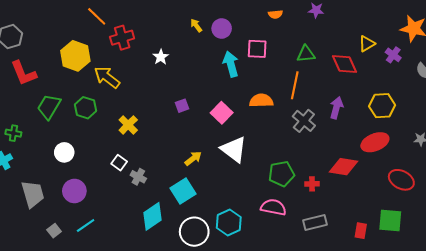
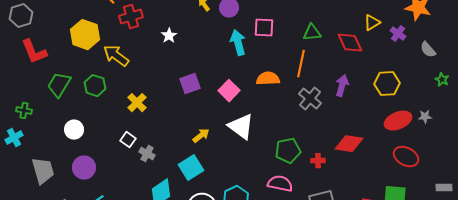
purple square: (182, 106) -> (190, 84), size x1.5
red ellipse: (375, 142) -> (398, 121), moved

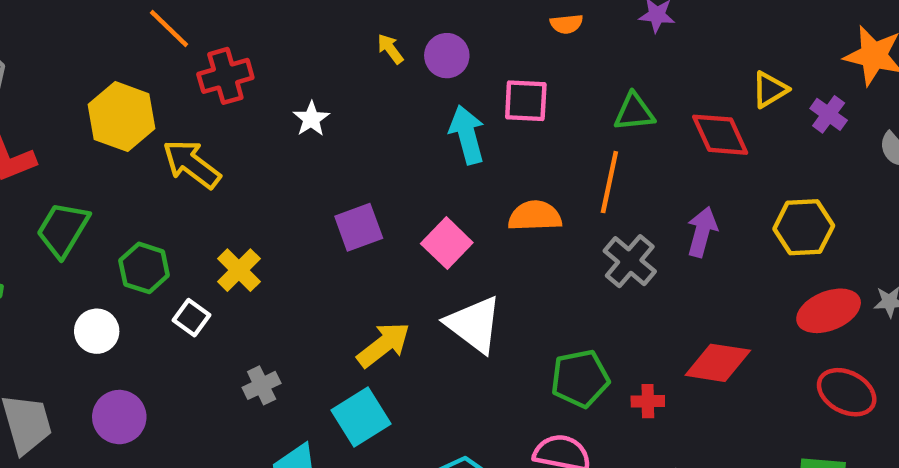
green hexagon: (95, 86) -> (144, 268), moved
yellow arrow: (201, 136) -> (384, 345), size x1.4
white square: (128, 140) -> (192, 318), moved
gray cross: (147, 154) -> (262, 385), turned 35

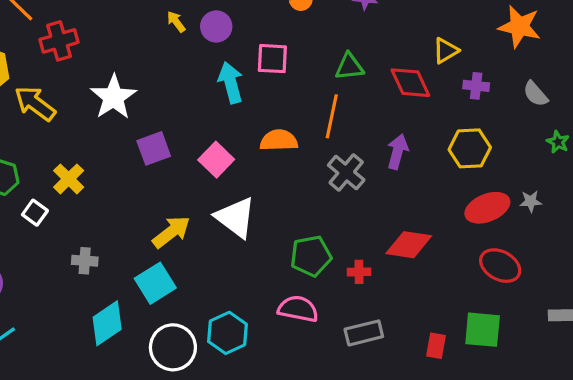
purple cross: (829, 114) -> (476, 86), moved, turned -30
white star: (311, 119) -> (114, 97), moved, size x1.8
gray cross: (262, 385) -> (85, 261), turned 30

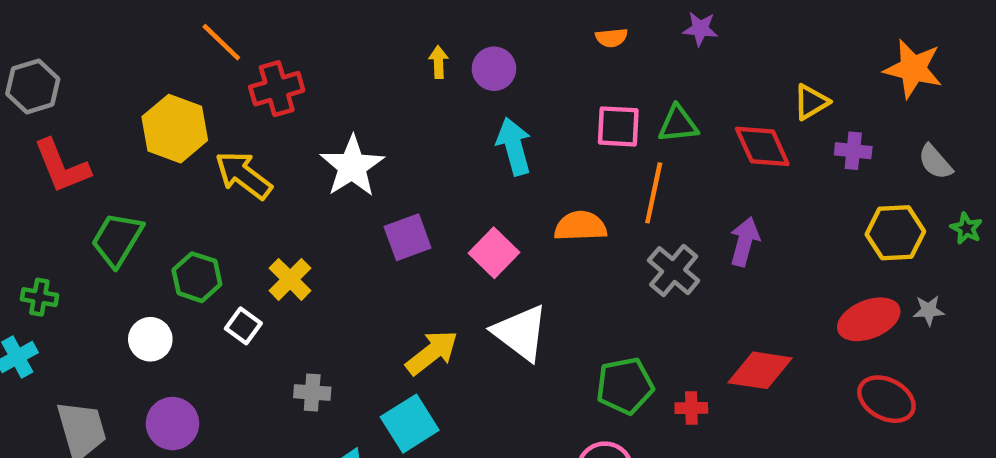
yellow arrow: (176, 22) -> (439, 62), turned 35
pink square: (272, 59) -> (618, 126), moved
yellow hexagon: (470, 148) -> (895, 233), moved

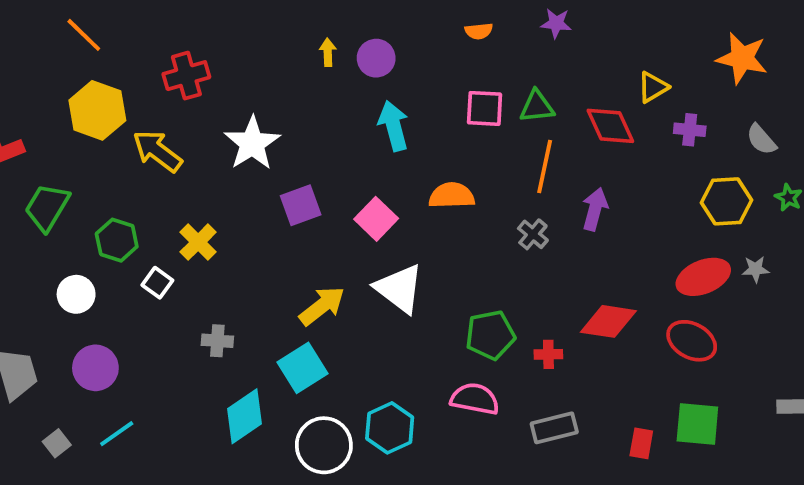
orange line: (221, 42) -> (84, 35), moved
orange line: (654, 193) -> (545, 167), moved
gray cross: (674, 271) -> (533, 234), size x0.7
red ellipse: (886, 399) -> (692, 341), moved

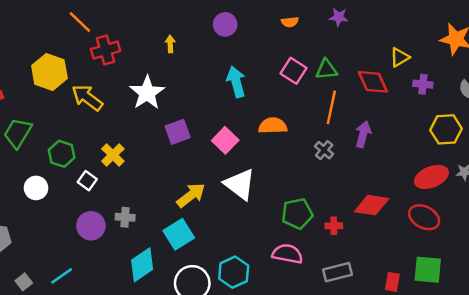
orange line: (84, 35) -> (80, 22), moved
yellow arrow: (328, 52) -> (170, 44), moved
purple circle: (376, 58) -> (225, 24), moved
pink square: (485, 108) -> (294, 71), turned 30
purple circle: (95, 368) -> (91, 226), moved

